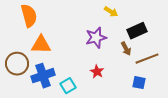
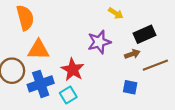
brown arrow: (126, 49) -> (132, 54), turned -80
red star: (97, 72) -> (73, 70), moved, size x1.5
blue square: (139, 83) -> (130, 87), moved

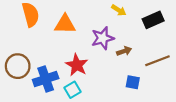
black rectangle: (144, 34) -> (153, 20), moved
orange triangle: (38, 50) -> (65, 24), moved
brown arrow: (132, 54) -> (124, 51), moved

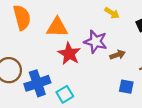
purple star: (103, 38) -> (96, 42), turned 30
red star: (77, 65) -> (69, 54), moved

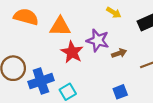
orange semicircle: (22, 17) -> (26, 17), turned -60
blue square: (126, 87) -> (120, 92), moved, turned -32

